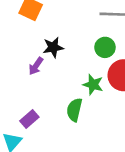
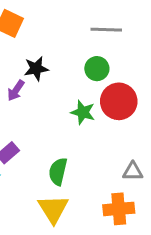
green semicircle: (74, 110) -> (58, 172), moved

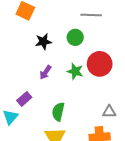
green circle: (97, 69) -> (75, 37), moved
purple arrow: (16, 90) -> (45, 72), moved

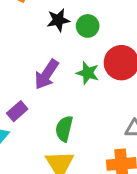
black star: (43, 42) -> (58, 20), moved
purple arrow: (45, 72) -> (47, 74), size x1.5

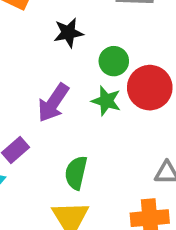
green circle: (88, 26) -> (114, 61), moved

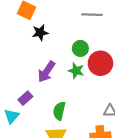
black star: (68, 33) -> (40, 33), moved

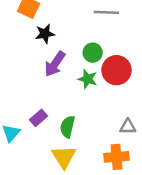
purple arrow: (47, 72) -> (55, 64), moved
purple rectangle: (25, 98) -> (39, 118), moved

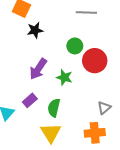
purple arrow: (55, 64) -> (38, 69), moved
green star: (88, 79) -> (64, 77), moved
gray triangle: (128, 127) -> (104, 108), turned -40

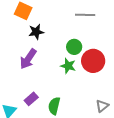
purple arrow: (38, 69) -> (28, 59), moved
green star: (64, 77) -> (68, 66), moved

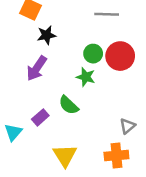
red circle: (93, 61) -> (120, 56), moved
green semicircle: (54, 106) -> (69, 105), moved, turned -60

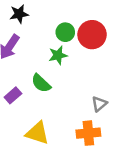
green star: (86, 77) -> (58, 55), turned -30
yellow triangle: (65, 156) -> (37, 133), turned -40

